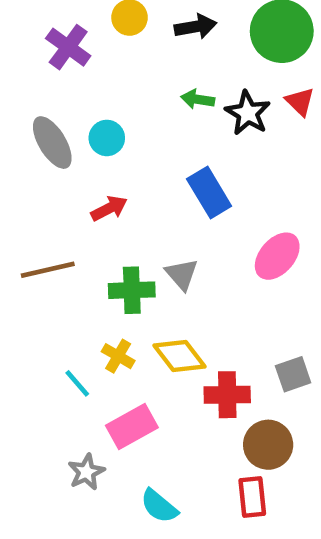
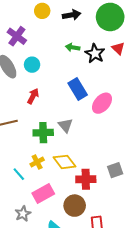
purple cross: (68, 47) -> (17, 36), moved
red arrow: (109, 208) -> (33, 96), turned -35
pink ellipse: (277, 256) -> (102, 103), moved
yellow cross: (118, 356) -> (37, 162), turned 32
brown circle: (268, 445) -> (75, 206), moved

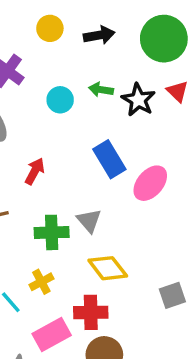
cyan circle: (32, 65) -> (60, 100), moved
yellow diamond: (64, 162) -> (108, 268), moved
red cross: (86, 179) -> (91, 312), moved

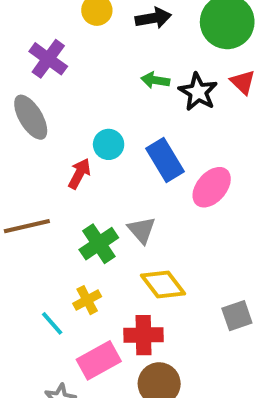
cyan circle: (60, 100) -> (109, 144), moved
green cross: (52, 232) -> (99, 244), turned -32

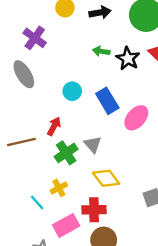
red arrow: (79, 174) -> (54, 126), moved

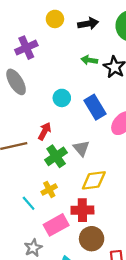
purple cross: (35, 38) -> (26, 48), turned 30
yellow diamond: (106, 178) -> (94, 180), turned -60

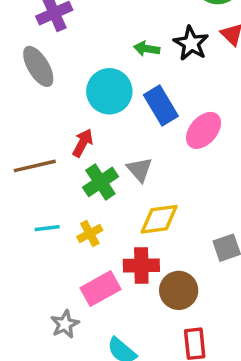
green arrow: (89, 60) -> (147, 49), moved
cyan circle: (62, 98) -> (109, 91), size x1.6
cyan line: (29, 203) -> (47, 228), moved, turned -56
brown circle: (92, 239) -> (179, 290), moved

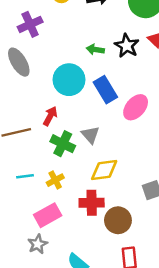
green cross: (100, 182) -> (63, 144), turned -30
pink rectangle: (100, 289) -> (48, 215), moved

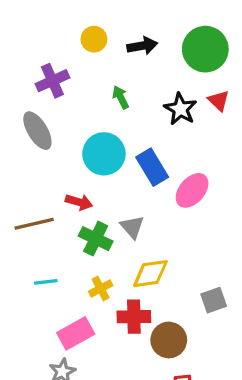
green arrow: (95, 50) -> (121, 97), moved, turned 54
red arrow: (50, 116) -> (79, 202), turned 78
yellow cross: (55, 180) -> (101, 288), moved

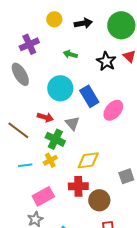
green arrow: (121, 97) -> (70, 54), turned -48
brown line: (34, 224) -> (18, 130), turned 50
gray triangle: (132, 227) -> (72, 123), moved
yellow cross: (101, 288) -> (50, 160), moved

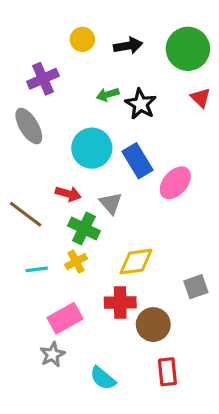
green arrow: (70, 54) -> (108, 95), turned -32
black star: (106, 61) -> (141, 104), moved

